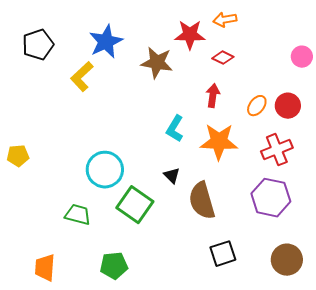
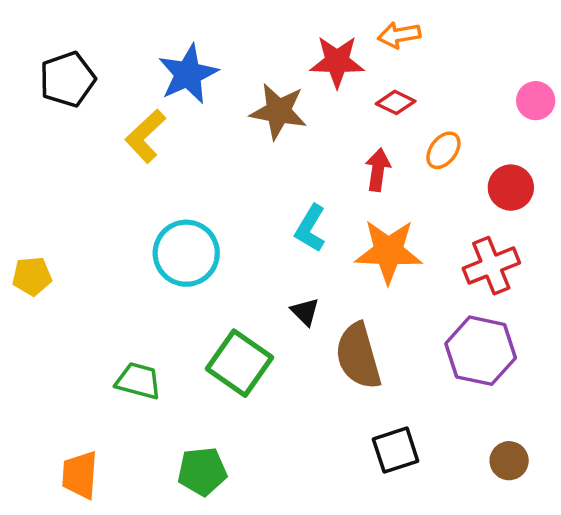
orange ellipse: (257, 106) -> (443, 150), moved
cyan circle: (105, 170) -> (186, 253), moved
brown circle: (287, 260) -> (509, 461), size x0.7

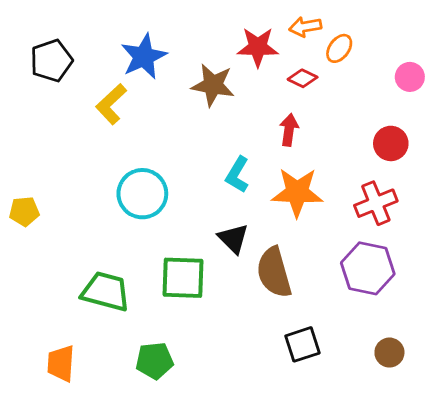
orange ellipse: (443, 150) -> (339, 48), moved
black triangle: (305, 312) -> (233, 238), size x1.4
green square: (239, 363) -> (183, 278), turned -33
green trapezoid: (138, 381) -> (106, 291), size x1.4

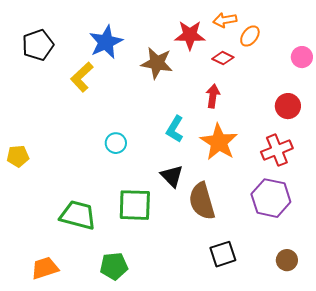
orange star: (297, 192) -> (219, 142), turned 30
cyan circle: (142, 194) -> (116, 143), moved, size x0.6
orange trapezoid: (61, 363) -> (45, 268), turned 68

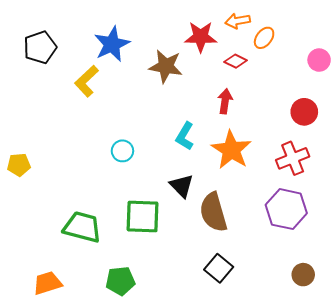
black square: (223, 254) -> (219, 268), moved, turned -32

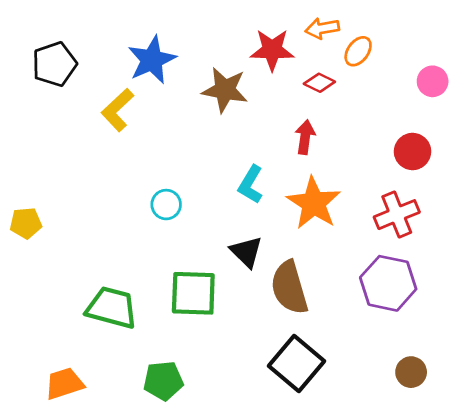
black square: (219, 268) -> (296, 364), size x1.4

